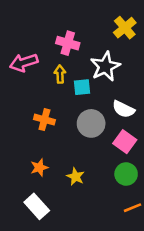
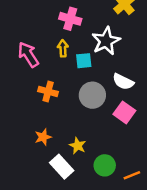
pink arrow: (24, 63) -> (28, 55), moved, turned 75
green circle: (126, 174) -> (105, 165), moved
white rectangle: (37, 206) -> (62, 167), moved

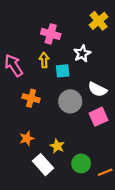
white star: (106, 41) -> (82, 54), size x0.7
pink square: (124, 112) -> (99, 117), turned 30

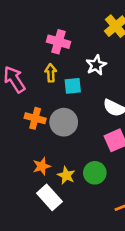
gray circle: (70, 101) -> (64, 122), moved
orange star: (27, 138) -> (42, 166), moved
green circle: (81, 163) -> (95, 173), moved

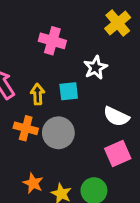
yellow arrow: (51, 73) -> (38, 94), moved
orange star: (42, 166) -> (33, 183), turned -30

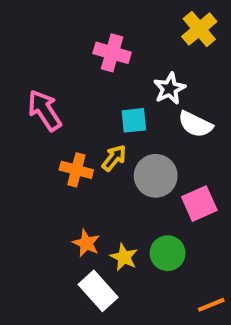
yellow arrow: (38, 94) -> (114, 158), moved, turned 42
white semicircle: (116, 116) -> (195, 124), moved
gray circle: (58, 133) -> (156, 176), moved

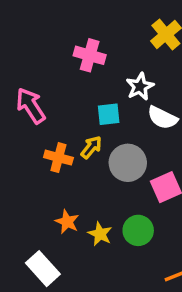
white rectangle: (98, 291) -> (43, 269), moved

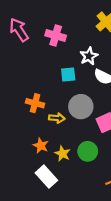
pink arrow: (31, 106) -> (19, 30), moved
yellow arrow: (91, 147) -> (57, 118), moved, turned 56
white rectangle: (43, 269) -> (46, 177), moved

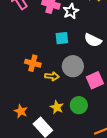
white star: (89, 56) -> (71, 11), moved
orange star: (41, 146) -> (21, 111), moved

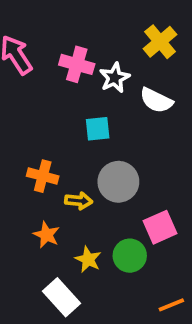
white semicircle: (93, 40) -> (156, 100), moved
pink square: (95, 80) -> (160, 227), moved
orange star: (21, 111) -> (46, 235), moved

